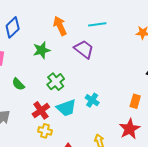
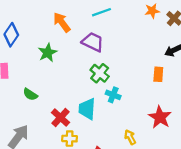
green cross: (56, 82) -> (100, 73), moved
orange rectangle: (135, 101) -> (158, 74), moved
cyan trapezoid: (66, 108) -> (87, 109), turned 125

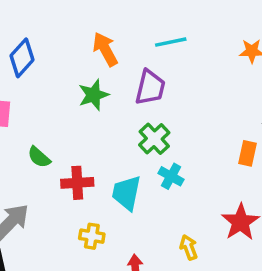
purple trapezoid: (93, 42) -> (150, 87), turned 70
green star: (48, 53) -> (94, 95), moved
red cross: (60, 117) -> (77, 183), moved, turned 36

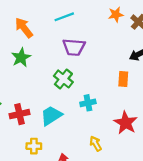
purple trapezoid: (150, 87) -> (74, 47), moved, turned 90
cyan cross: (171, 176) -> (88, 103), moved, turned -32
cyan trapezoid: (126, 193) -> (51, 116), turned 55

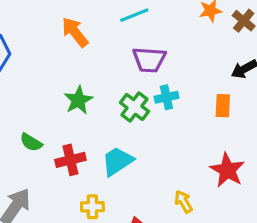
green star: (21, 57) -> (78, 100), moved
cyan cross: (88, 103) -> (166, 97), moved

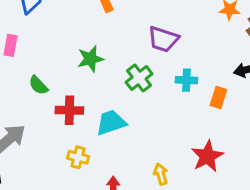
cyan cross: (166, 97) -> (186, 80), moved

